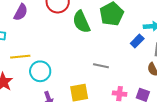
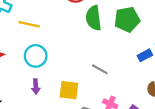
yellow line: (20, 57) -> (29, 24), moved

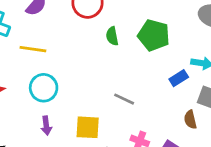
green semicircle: (94, 18) -> (112, 36), size x0.6
green pentagon: (127, 20) -> (154, 35), turned 30

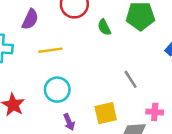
yellow line: (33, 49) -> (50, 50), moved
gray line: (124, 99) -> (131, 79), turned 48

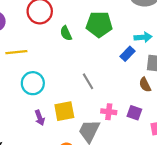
cyan circle: (57, 90) -> (33, 83), moved
purple arrow: (69, 122) -> (40, 118), moved

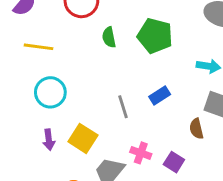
blue rectangle: (128, 54) -> (160, 96), moved
yellow square: (64, 111) -> (83, 138), turned 30

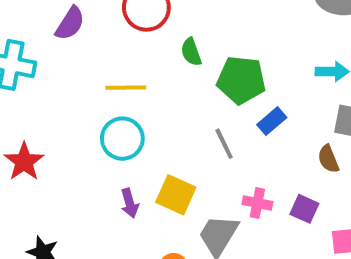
green pentagon: (155, 36) -> (241, 80), moved
yellow line: (38, 47) -> (126, 88), moved

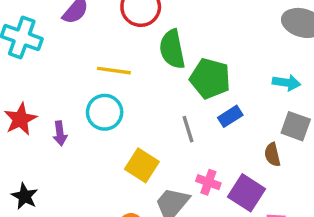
green semicircle: (191, 52) -> (172, 49), size x1.6
purple arrow: (130, 203) -> (60, 133), moved
purple square: (304, 209) -> (246, 193), size x1.5

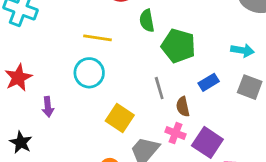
green semicircle: (172, 49) -> (147, 21), size x0.7
blue rectangle: (230, 116) -> (209, 82), moved
purple arrow: (60, 133) -> (48, 107), moved
brown semicircle: (272, 155) -> (183, 107), moved

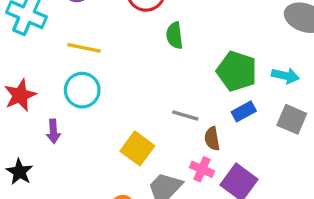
yellow line: (97, 38) -> (84, 48), moved
green pentagon: (178, 46) -> (237, 71), moved
cyan circle: (89, 73) -> (82, 90), moved
gray line: (159, 88) -> (185, 116), turned -60

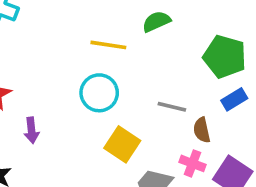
green semicircle: (175, 35) -> (156, 22), turned 76
yellow line: (84, 48) -> (108, 45), moved
cyan circle: (82, 90) -> (99, 93), moved

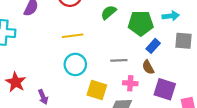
green semicircle: (156, 22) -> (109, 12), moved
brown semicircle: (202, 130) -> (148, 67), moved
pink cross: (192, 163) -> (130, 83), moved

